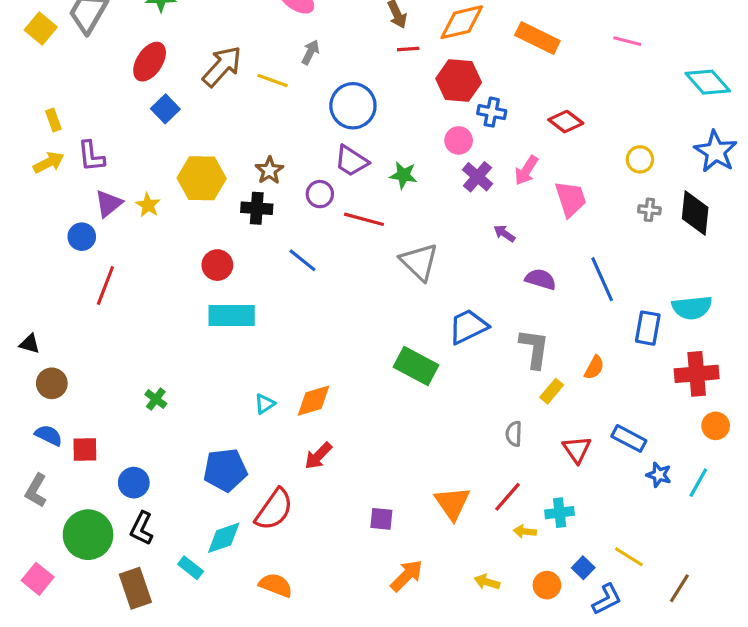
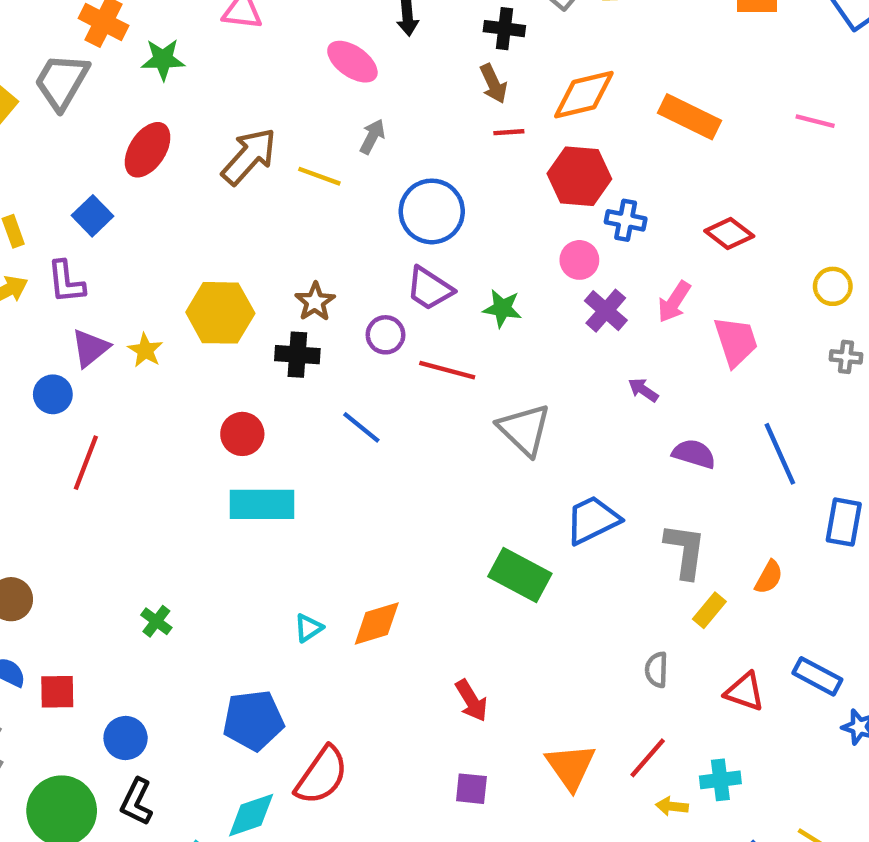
blue square: (165, 109) -> (92, 216), moved
red triangle: (577, 450) -> (745, 692), turned -36
red arrow: (318, 456) -> (471, 701), moved, turned -76

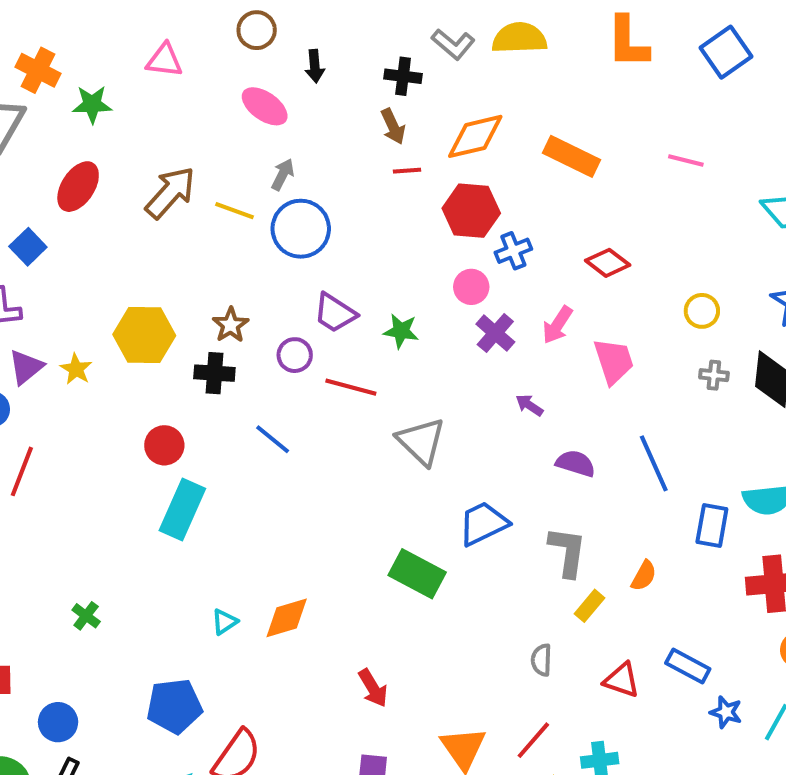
blue circle: (432, 211) -> (301, 229), moved
blue cross: (626, 220) -> (513, 251), turned -33
cyan rectangle: (262, 504) -> (182, 510), turned -66

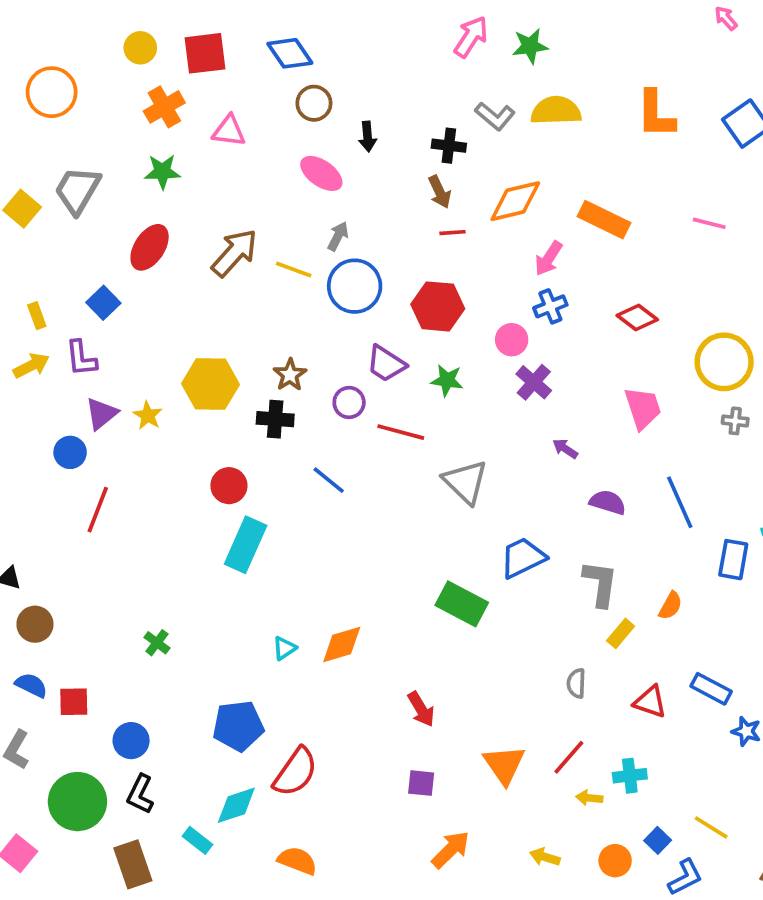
orange cross: (38, 70) -> (164, 107), moved, turned 33
red hexagon: (471, 211) -> (438, 306), moved
yellow circle: (702, 311) -> (724, 362), size x1.8
pink arrow: (557, 325) -> (549, 258), moved

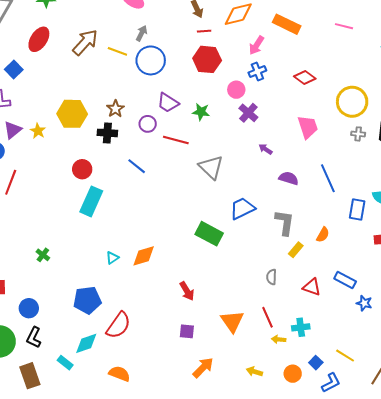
red hexagon: (438, 306) -> (207, 59), moved
red line: (569, 757) -> (267, 317), turned -65

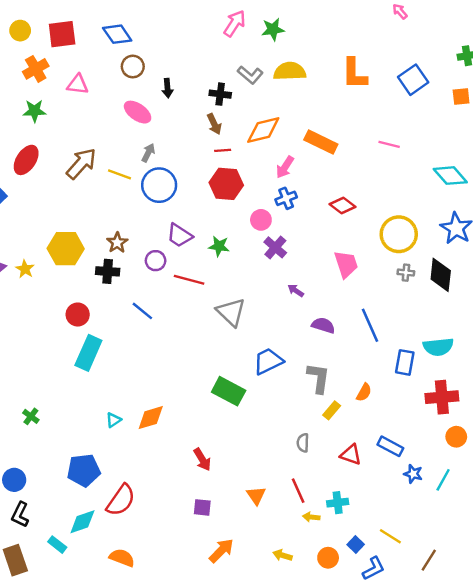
orange triangle: (232, 321) -> (256, 495), size x0.7

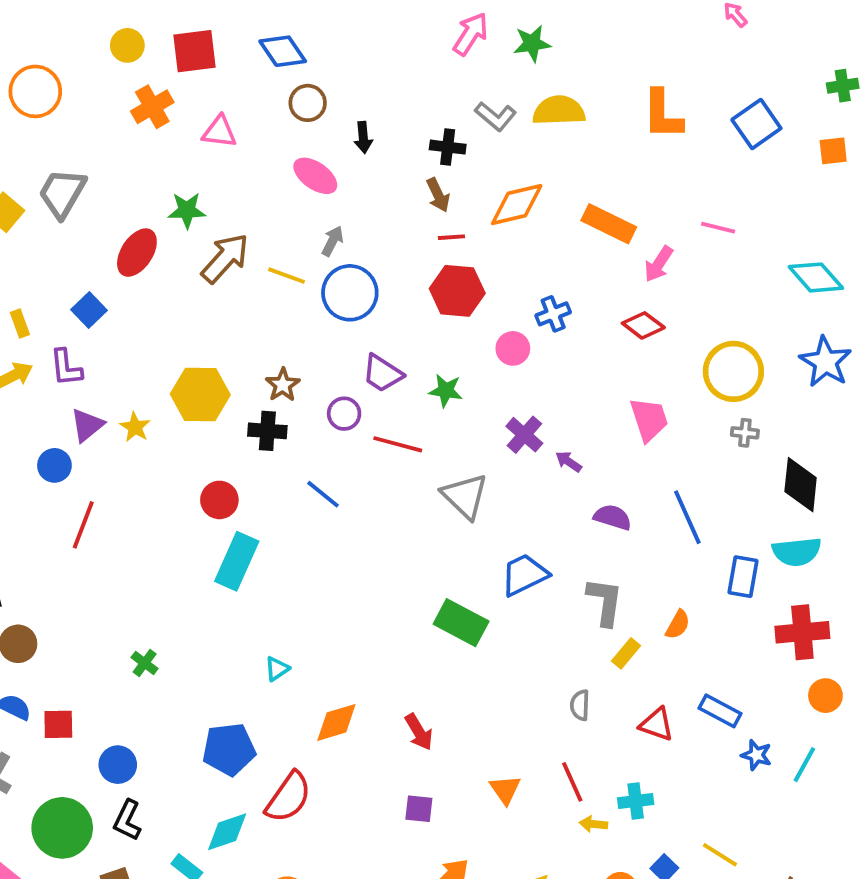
green star: (35, 111) -> (187, 210), moved
pink arrow: (285, 167) -> (659, 264), moved
purple cross: (275, 247) -> (524, 435), moved
black diamond: (441, 275) -> (801, 485), moved
orange diamond: (151, 418) -> (336, 722), moved

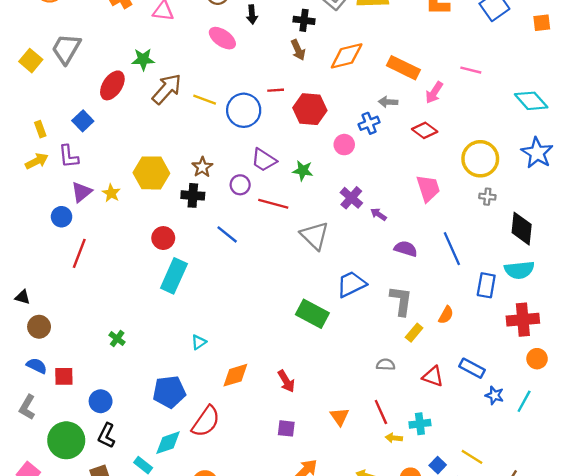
red line: (451, 237) -> (276, 90), moved
gray arrow: (333, 241) -> (388, 102), moved, turned -114
gray semicircle: (580, 705) -> (386, 365), turned 90

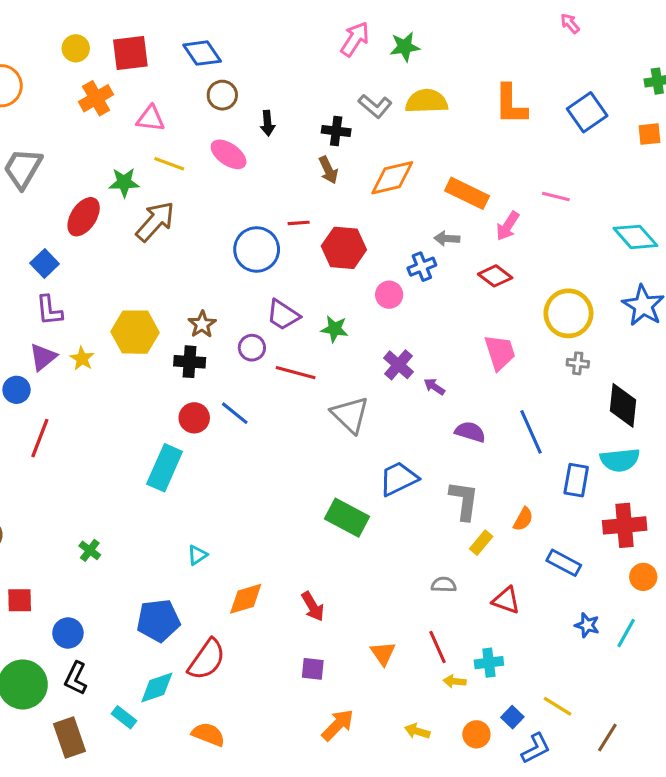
yellow line: (205, 100) -> (169, 164), moved
purple L-shape: (69, 156) -> (49, 310), moved
red circle: (163, 238) -> (194, 418), moved
blue rectangle: (472, 368) -> (564, 563), moved

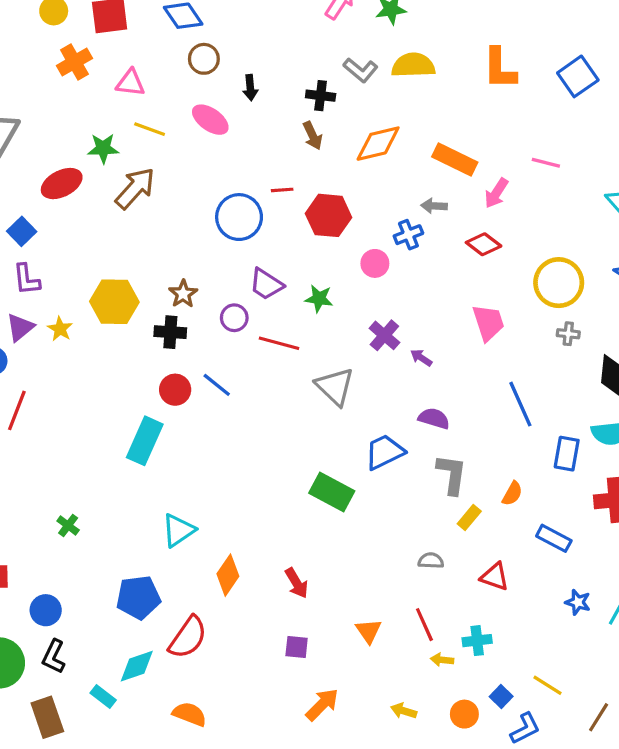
red ellipse: (84, 217) -> (62, 184), turned 30
purple semicircle: (470, 432) -> (434, 418), moved
cyan triangle: (197, 555) -> (178, 530), size x1.6
orange diamond: (246, 599) -> (228, 575), turned -39

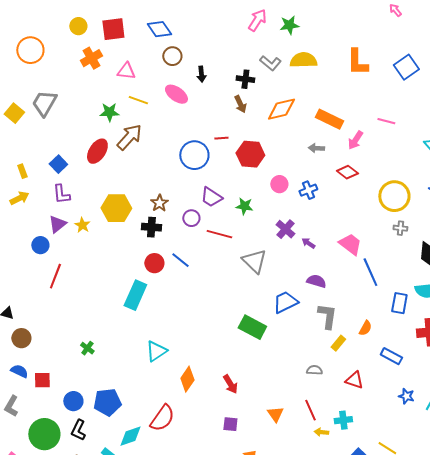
red ellipse: (62, 184) -> (97, 151), moved, turned -30
blue cross: (408, 235) -> (308, 190), moved
pink trapezoid: (488, 323) -> (350, 244), moved, turned -35
blue pentagon: (138, 597) -> (107, 402), moved

